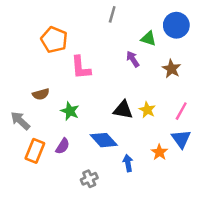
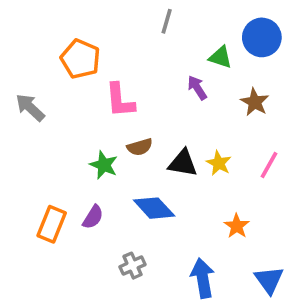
brown semicircle: (41, 94) -> (140, 147), moved
gray arrow: (20, 121) -> (30, 107), moved
blue triangle: (181, 139) -> (269, 280), moved
blue arrow: (128, 163) -> (203, 278), moved, size x1.5

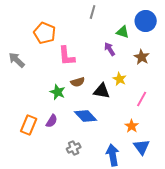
yellow star: (219, 163) -> (120, 79), moved
pink line: (269, 165) -> (142, 99), moved
blue triangle: (269, 280) -> (142, 147), moved

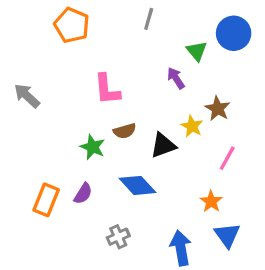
green triangle: (123, 32) -> (197, 51), turned 32
orange pentagon: (45, 33) -> (72, 25), moved
brown star: (142, 57) -> (218, 109), moved
black triangle: (102, 91) -> (163, 145), turned -30

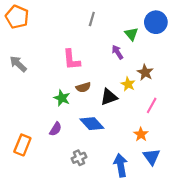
gray line: (149, 19) -> (92, 19), moved
orange pentagon: (72, 25) -> (17, 17), moved
orange rectangle: (46, 200) -> (22, 145), moved

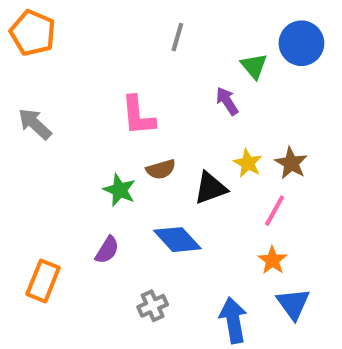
brown star: (145, 72) -> (291, 163), moved
pink line: (152, 105) -> (275, 211), moved

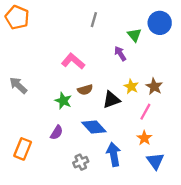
pink L-shape: (138, 116) -> (73, 61), turned 135
gray arrow: (35, 124) -> (18, 85), moved
blue arrow: (233, 320) -> (114, 154), moved

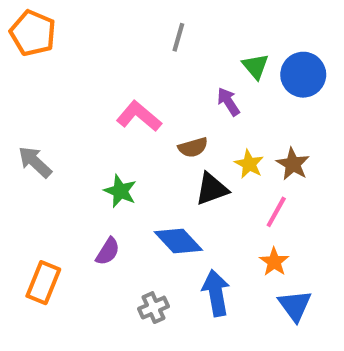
blue circle: (160, 23) -> (303, 75), moved
brown semicircle: (85, 90) -> (193, 147), moved

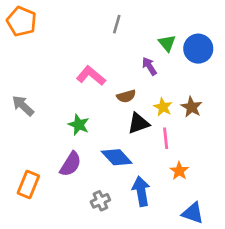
pink line: (276, 212) -> (166, 138), moved, turned -35
purple semicircle: (108, 251) -> (71, 164), size x1.4
blue triangle: (295, 305) -> (193, 213), moved, turned -35

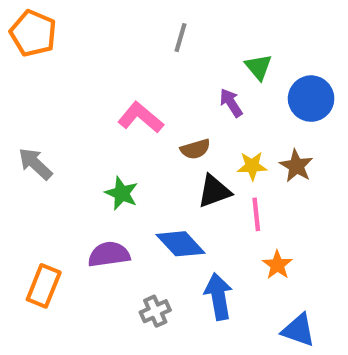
blue circle: (198, 49) -> (311, 99), moved
yellow star: (163, 107) -> (252, 166), turned -30
purple semicircle: (71, 164) -> (109, 254), turned -130

